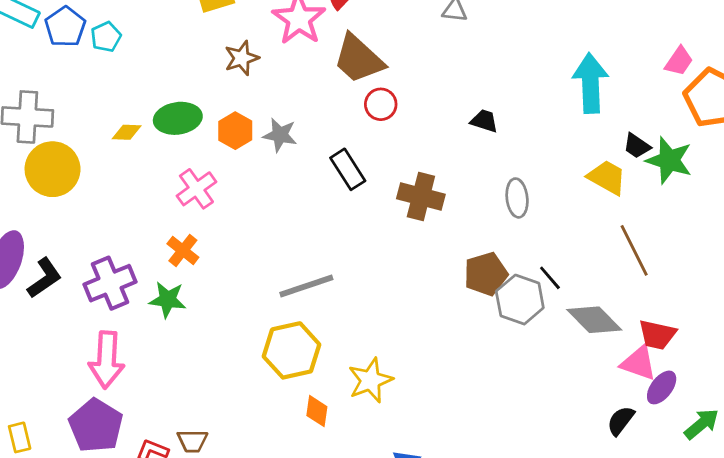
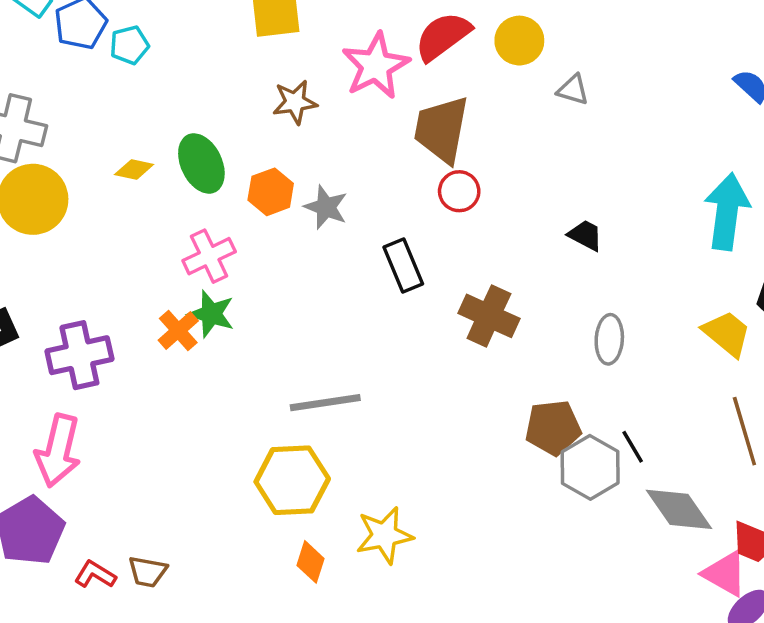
brown trapezoid: (359, 59) -> (442, 129), turned 48
green ellipse: (178, 118) -> (201, 163), turned 63
green star: (168, 300) -> (211, 314), moved

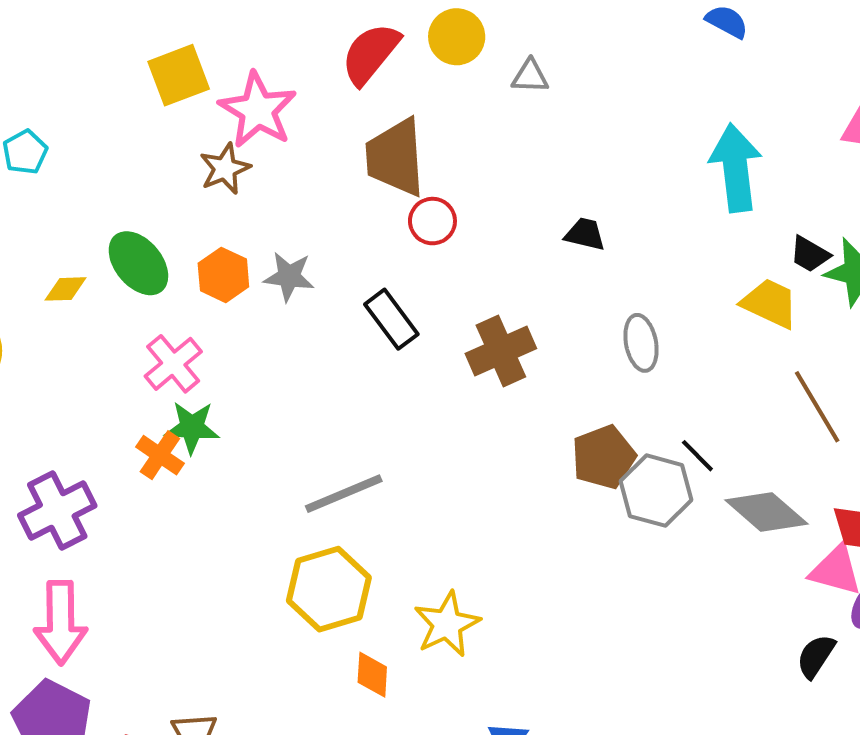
pink star: (376, 66) -> (258, 110), moved
brown cross: (489, 316) -> (501, 351), turned -34

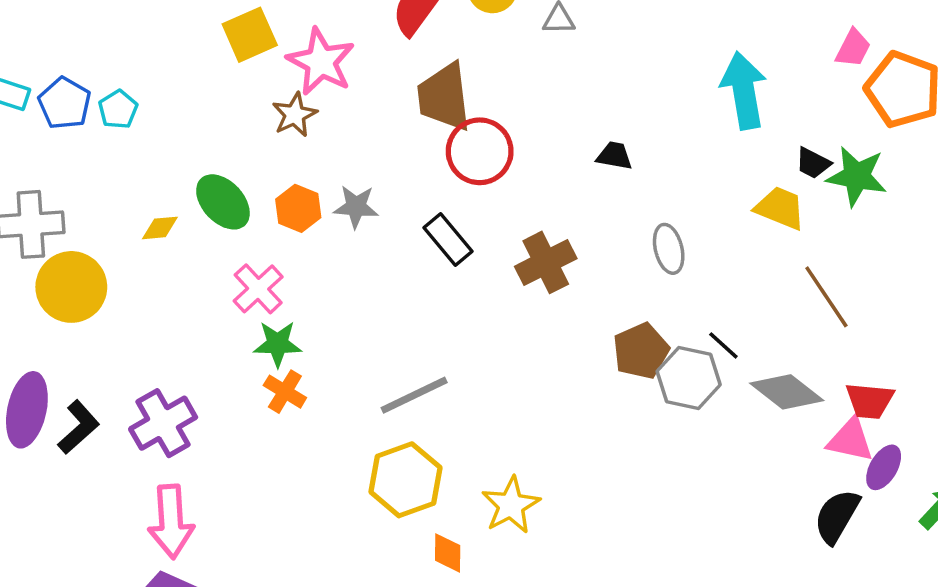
red circle: (432, 221) -> (480, 151), size x1.6
orange cross: (160, 455) -> (285, 392), moved
black semicircle: (816, 656) -> (837, 516), size x1.4

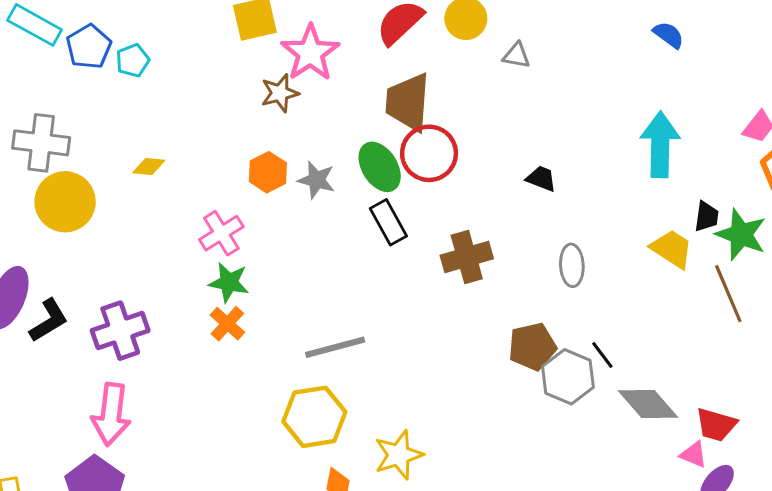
black trapezoid: (813, 163) -> (707, 217), turned -120
green ellipse: (223, 202) -> (380, 167), moved
brown line: (826, 297) -> (728, 294), moved
pink triangle: (850, 440) -> (694, 455), size x0.7

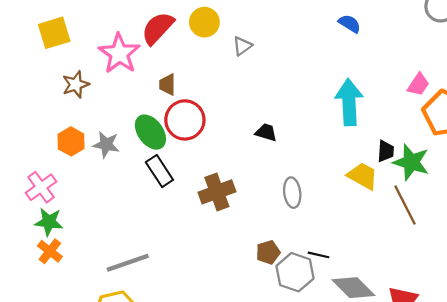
pink star: (310, 53) -> (119, 54), moved
gray triangle: (517, 55) -> (242, 46), turned -42
brown trapezoid: (408, 102) -> (167, 85), size x0.5
brown pentagon: (532, 346) -> (268, 252), size x0.7
black line: (602, 355) -> (318, 255), turned -36

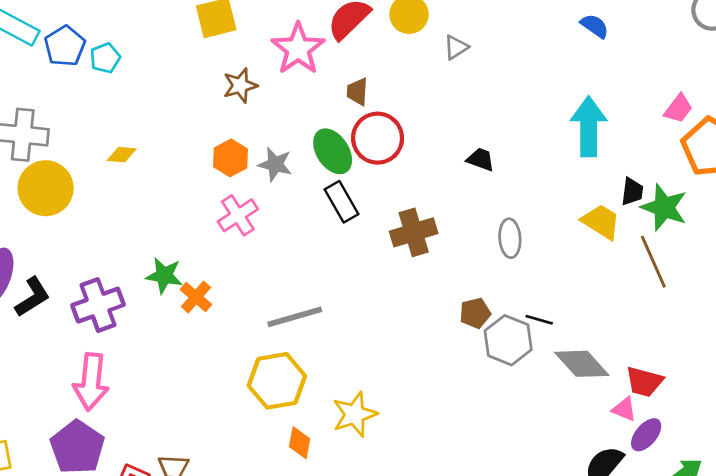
pink cross: (41, 187) -> (238, 215), moved
green star: (49, 222) -> (164, 275), moved

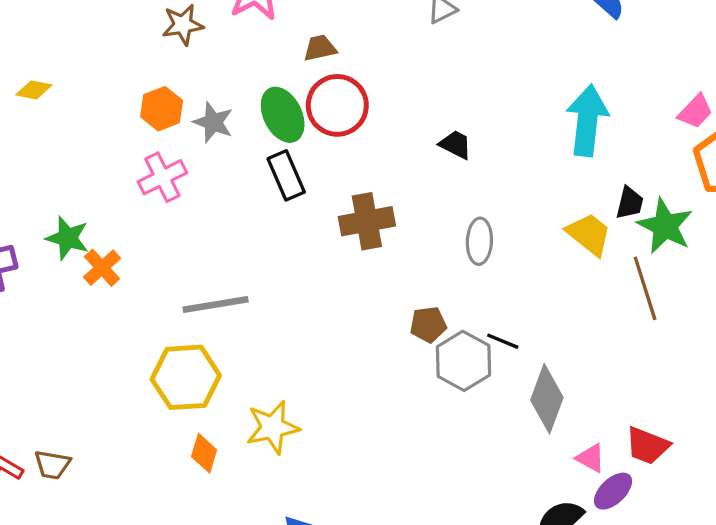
brown trapezoid: (357, 92) -> (320, 48), turned 68
gray diamond: (582, 364) -> (547, 399), turned 56
red trapezoid: (644, 382) -> (647, 446), moved

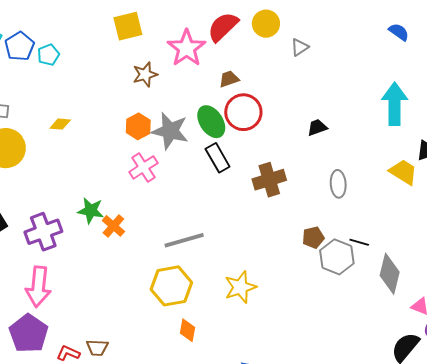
gray star: (213, 122) -> (170, 131), size x1.5
black trapezoid: (456, 145) -> (317, 127), turned -40
yellow star: (273, 427) -> (240, 287), moved

